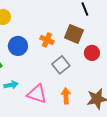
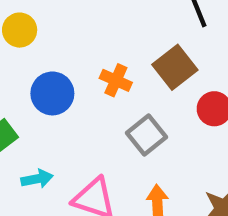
brown square: (74, 34) -> (175, 67), turned 30

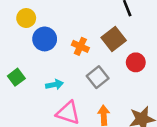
blue circle: (52, 93) -> (45, 39), moved
cyan arrow: (37, 179) -> (55, 85), moved

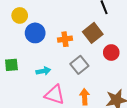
orange cross: (80, 46) -> (65, 39), turned -32
green square: (16, 77) -> (11, 65), turned 32

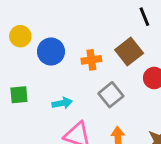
yellow circle: (20, 15) -> (20, 36), moved

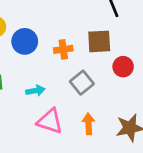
brown square: (129, 52) -> (99, 41), turned 35

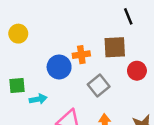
blue circle: (25, 41) -> (59, 67), moved
cyan arrow: (35, 91) -> (38, 99), moved

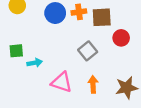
orange cross: (81, 55) -> (79, 12), moved
blue circle: (59, 67) -> (55, 13), moved

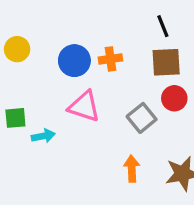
brown square: (102, 17) -> (166, 62), moved
gray square: (88, 51) -> (142, 118), moved
pink triangle: (62, 82) -> (84, 106), moved

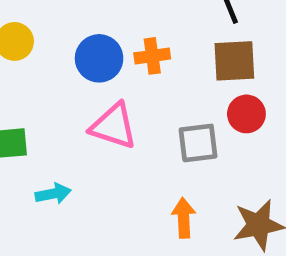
gray square: (142, 118) -> (198, 143), turned 32
cyan arrow: (43, 136) -> (53, 194), moved

